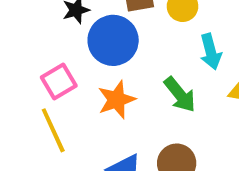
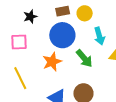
blue circle: (113, 40) -> (62, 35), moved
pink square: (59, 82) -> (19, 42), moved, turned 30

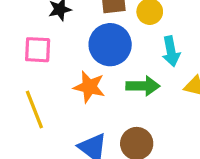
green arrow: (84, 58) -> (143, 86), turned -54
orange star: (52, 62) -> (89, 87), turned 30

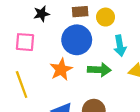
orange star: (89, 87) -> (61, 69), turned 30

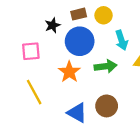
black star: (42, 14) -> (52, 25), moved

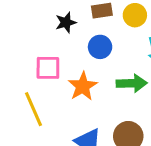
blue circle: (80, 41) -> (100, 47), size x0.6
pink square: (31, 51) -> (48, 68), moved

